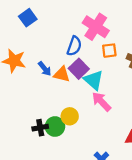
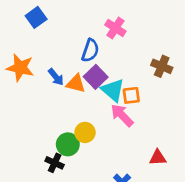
pink cross: (96, 27) -> (115, 28), size x0.7
orange square: (109, 51) -> (131, 95), moved
black cross: (40, 128) -> (55, 163), moved, turned 35

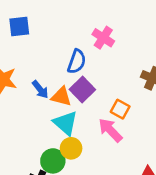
blue square: (36, 17) -> (19, 26), turned 30
cyan triangle: (113, 90) -> (65, 123), moved
orange square: (131, 95) -> (120, 109), turned 36

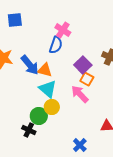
pink cross: (103, 38) -> (63, 30), moved
blue arrow: (40, 90) -> (30, 65), size x1.5
purple square: (82, 90) -> (83, 65), moved

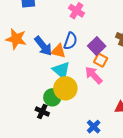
blue semicircle: (56, 45) -> (70, 41), moved
yellow circle: (52, 107) -> (65, 88), size x1.5

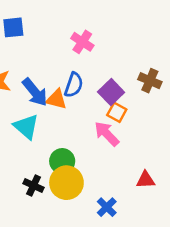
cyan triangle: (61, 70) -> (26, 127), moved
yellow circle: (65, 88) -> (66, 183), moved
green circle: (52, 97) -> (62, 161), moved

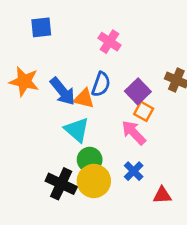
cyan triangle: (26, 127) -> (77, 130), moved
red triangle: (146, 180) -> (162, 195), moved
black cross: (33, 186) -> (61, 184), size x1.5
blue cross: (107, 207) -> (134, 171), moved

